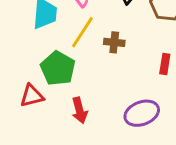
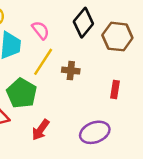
red arrow: (80, 110) -> (41, 130), turned 50

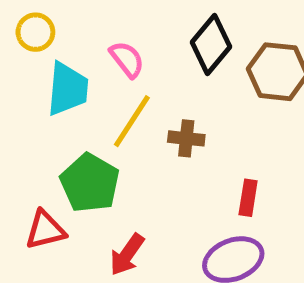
red rectangle: (115, 89) -> (248, 198), moved

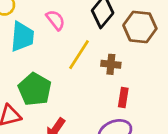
yellow line: (132, 121) -> (79, 55), moved
brown cross: (186, 138) -> (111, 64), moved

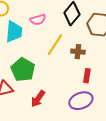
pink semicircle: (56, 20) -> (38, 20), turned 112

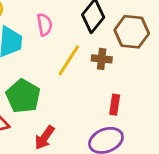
pink semicircle: (38, 20) -> (45, 25), turned -84
brown cross: (78, 52) -> (102, 59), moved

